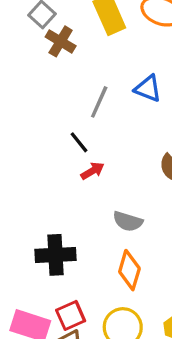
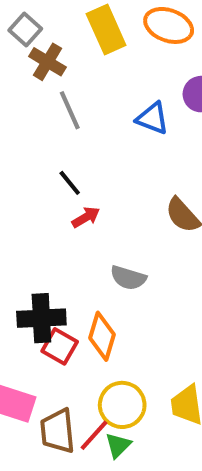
gray line: (99, 102) -> (70, 110), moved, turned -48
orange diamond: (129, 270) -> (102, 336), moved
red square: (71, 315) -> (60, 346), moved, turned -36

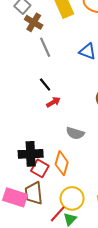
brown trapezoid: (58, 431) -> (34, 193), moved

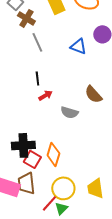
black line: (45, 84) -> (37, 78), turned 32
gray semicircle: (75, 133) -> (69, 112), moved

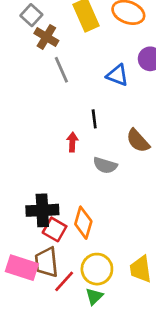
black line: (37, 78) -> (94, 119), moved
red arrow: (45, 95) -> (72, 142), turned -56
red line: (49, 203) -> (64, 281), moved

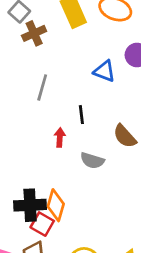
brown cross: (46, 37) -> (34, 33), turned 35
gray line: (61, 70) -> (42, 87), moved, turned 40
orange diamond: (83, 223) -> (56, 205), moved

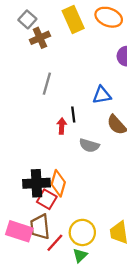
blue triangle: (104, 71) -> (102, 95), moved, turned -30
black line: (81, 115) -> (73, 115), moved

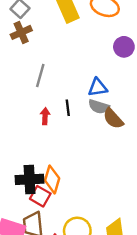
brown cross: (40, 38) -> (21, 32), moved
red arrow: (62, 126) -> (45, 116), moved
gray semicircle: (89, 145) -> (99, 107), moved

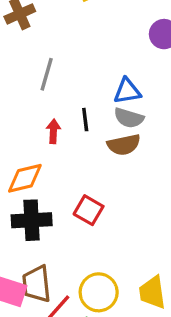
brown semicircle: (113, 119) -> (124, 145), moved, turned -60
orange diamond: (52, 179) -> (25, 178), moved, turned 60
red square: (40, 196) -> (89, 210), moved

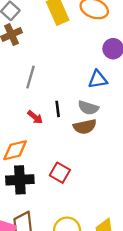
blue triangle: (127, 91) -> (98, 79), moved
red arrow: (53, 131) -> (35, 117), turned 126

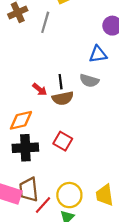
gray line: (30, 77) -> (45, 22), moved
brown semicircle: (85, 127) -> (63, 98), moved

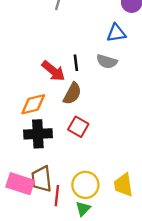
red arrow: (40, 89) -> (53, 71), size x1.5
brown semicircle: (63, 98) -> (72, 94), moved, turned -50
red line: (43, 205) -> (57, 196), turned -36

